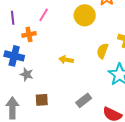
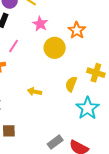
gray rectangle: (84, 100) -> (55, 142), moved

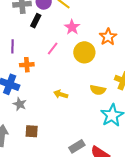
pink line: (14, 46) -> (53, 48), moved
yellow semicircle: (71, 84) -> (98, 90), turned -105

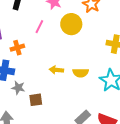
yellow semicircle: (98, 90) -> (81, 73), moved
brown square: (32, 131) -> (36, 100), moved

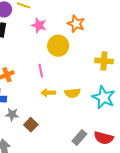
pink line: (39, 27) -> (41, 71), moved, turned -32
brown square: (36, 100) -> (31, 125), turned -32

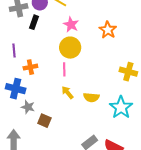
yellow circle: (58, 46) -> (70, 48), moved
yellow arrow: (48, 93) -> (67, 92), turned 40
brown square: (31, 125) -> (44, 121), turned -32

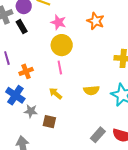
black rectangle: (34, 22) -> (22, 27), turned -40
blue cross: (16, 89) -> (15, 95), turned 30
yellow arrow: (67, 92) -> (56, 93), moved

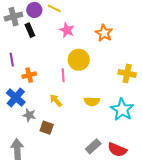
yellow circle: (62, 45) -> (79, 60), moved

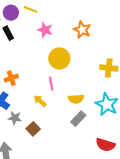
pink line: (63, 75) -> (51, 84), moved
brown square: (47, 128) -> (33, 129), turned 32
gray rectangle: (93, 146) -> (78, 119), moved

